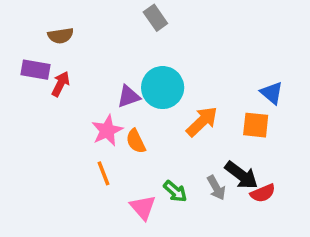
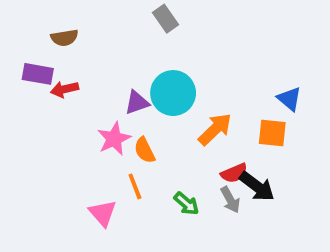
red arrow: (61, 84) -> (64, 89), turned -130
orange line: (104, 173) -> (135, 186), moved
red semicircle: (263, 193) -> (234, 173), moved
pink triangle: (143, 207) -> (103, 213), moved

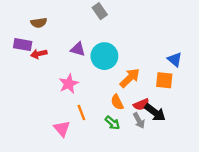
purple triangle: (137, 103) -> (78, 49), moved, turned 35
orange semicircle: (145, 150) -> (117, 102), moved

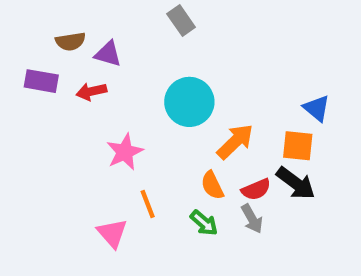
purple triangle: (78, 49) -> (108, 54), moved
red arrow: (39, 54) -> (91, 91), moved
black arrow: (155, 112) -> (296, 183), moved

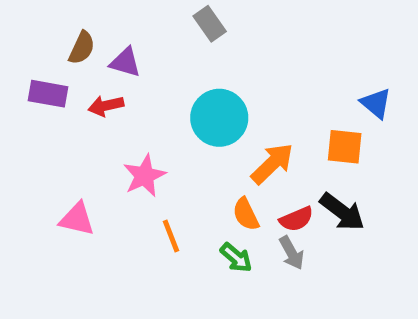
brown semicircle: (70, 41) -> (82, 48), turned -56
blue triangle: (317, 108) -> (376, 103), moved
orange square: (298, 146) -> (345, 147), moved
pink triangle: (112, 233) -> (77, 219), moved, turned -36

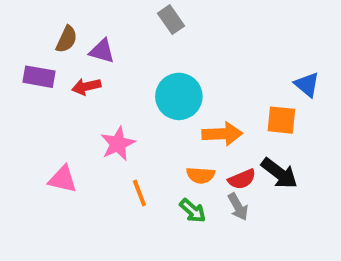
orange arrow: (272, 164) -> (222, 134), turned 42
orange semicircle: (246, 214) -> (201, 175), turned -60

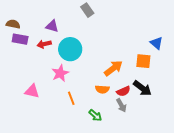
brown semicircle: (67, 39) -> (13, 24), moved, turned -104
cyan circle: (179, 96) -> (70, 49), moved
orange arrow: (222, 134) -> (113, 68), turned -36
green arrow: (193, 211) -> (95, 115), moved

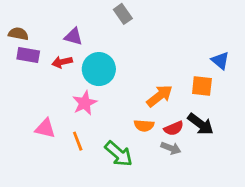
orange line: (71, 98) -> (78, 141), moved
gray arrow: (121, 105) -> (171, 148), turned -40
green arrow: (95, 115) -> (119, 154), moved, size x1.5

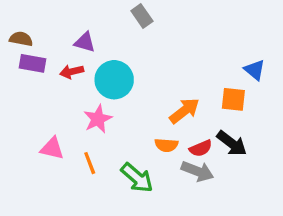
gray arrow: (171, 148) -> (197, 171), size x1.4

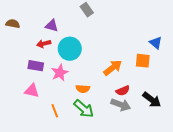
purple rectangle: (32, 63) -> (36, 66), moved
black arrow: (232, 143) -> (152, 100), moved
orange semicircle: (166, 145) -> (83, 89), moved
orange line: (90, 163) -> (55, 111), moved

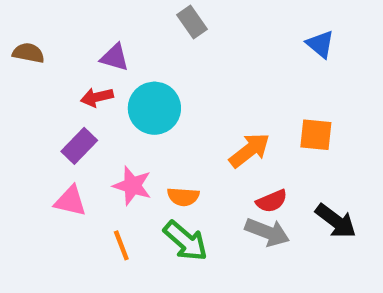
blue triangle: (156, 43) -> (320, 44), moved
purple rectangle: (36, 66) -> (79, 146), turned -56
pink star: (60, 73) -> (132, 186), moved, turned -30

